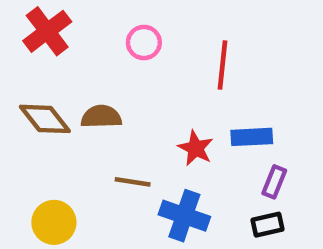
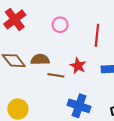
red star: (196, 148) -> (78, 66), moved
brown line: (133, 182) -> (56, 75), moved

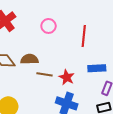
red star: (78, 66) -> (67, 77), moved

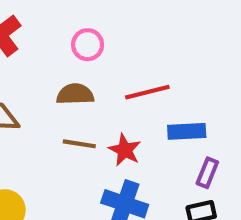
red line: (84, 36) -> (147, 92), moved, turned 70
brown semicircle: (29, 59) -> (75, 94), moved

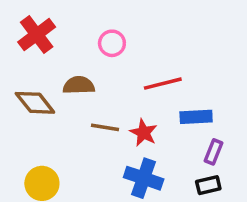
brown semicircle: (75, 94) -> (79, 85), moved

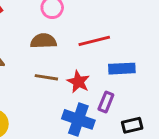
brown semicircle: (79, 85) -> (43, 41), moved
purple rectangle: (214, 152) -> (106, 102), moved

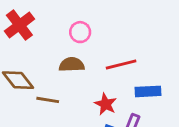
brown line: (46, 77) -> (48, 100), moved

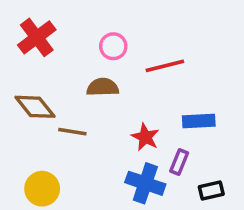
red line: (121, 65) -> (165, 66), moved

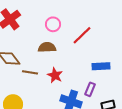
red line: (165, 66) -> (82, 35), turned -30
red star: (145, 137) -> (55, 75), moved

